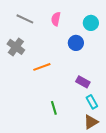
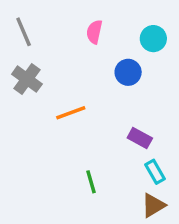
gray line: (25, 19) -> (24, 32), moved, turned 42

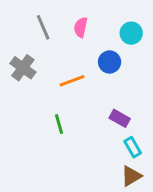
gray line: (24, 32) -> (43, 27), moved
orange line: (71, 113) -> (72, 81), moved
green line: (91, 182) -> (59, 124), moved

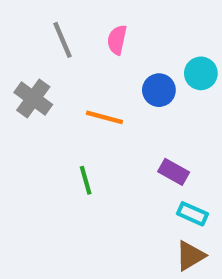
cyan circle: (131, 33) -> (201, 73), moved
orange line: (72, 81) -> (104, 117), turned 35
cyan rectangle: (133, 147) -> (192, 214), turned -36

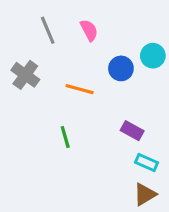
pink semicircle: (117, 40) -> (89, 30), turned 140

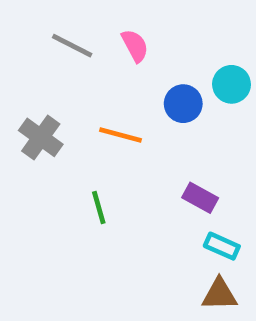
gray line: (48, 30) -> (72, 46), turned -40
gray cross: (25, 75) -> (41, 137), moved
brown triangle: (145, 194) -> (219, 294), turned 30

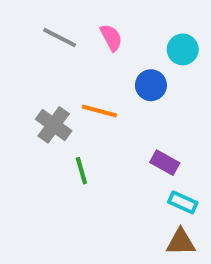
cyan circle: (232, 84) -> (183, 49), moved
gray cross: (41, 137) -> (54, 125), moved

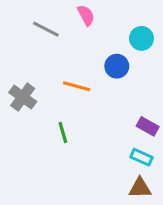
pink semicircle: (111, 38) -> (86, 15), moved
gray cross: (54, 125) -> (23, 97), moved
purple rectangle: (165, 163) -> (148, 126), moved

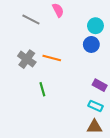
blue circle: (117, 66) -> (91, 44), moved
gray cross: (23, 97) -> (27, 59), moved

